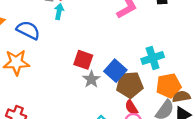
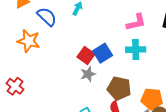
cyan cross: (153, 58) -> (136, 50), moved
blue square: (115, 71) -> (103, 53), moved

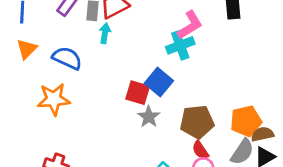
cyan cross: (136, 50) -> (180, 45), moved

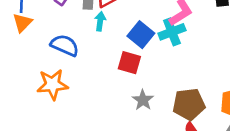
orange triangle: (27, 49) -> (22, 23), moved
blue square: (159, 82) -> (141, 35), moved
red square: (138, 93) -> (129, 63), moved

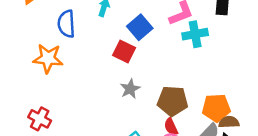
cyan cross: (172, 32) -> (195, 34), moved
blue semicircle: (65, 45) -> (66, 24), turned -128

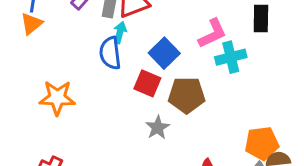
blue semicircle: (66, 24) -> (110, 53), moved
brown pentagon: (172, 101) -> (187, 95), moved

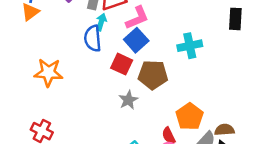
black rectangle: (261, 18) -> (235, 19), moved
pink L-shape: (212, 33) -> (137, 18), moved
orange pentagon: (262, 143) -> (189, 117), moved, turned -30

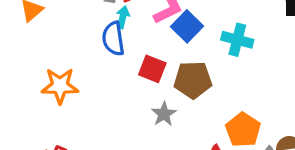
blue square: (136, 40) -> (187, 26), moved
cyan cross: (190, 46) -> (237, 40), turned 30

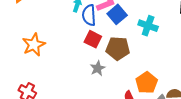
blue semicircle: (113, 39) -> (89, 15), moved
orange star: (60, 86) -> (34, 45), turned -30

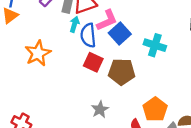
orange star: (34, 45) -> (38, 53), moved
gray star: (98, 68) -> (100, 109), moved

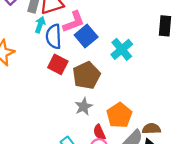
cyan cross: (155, 45) -> (122, 49), turned 30
brown pentagon: (122, 72) -> (87, 75), turned -30
gray star: (100, 109) -> (84, 107), moved

